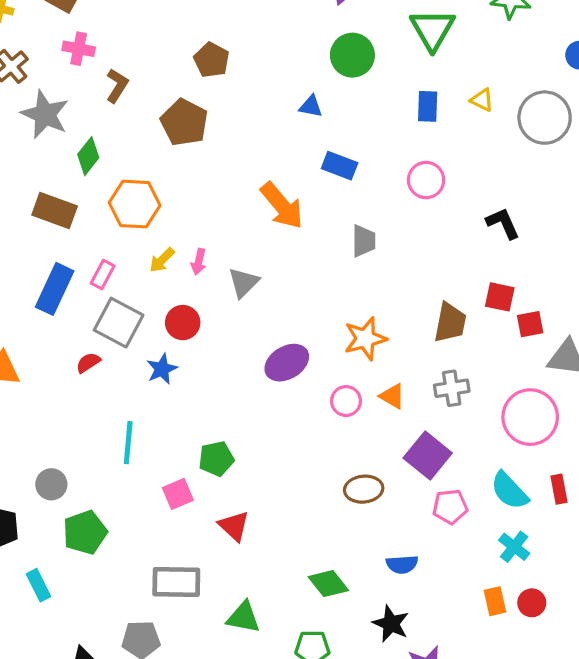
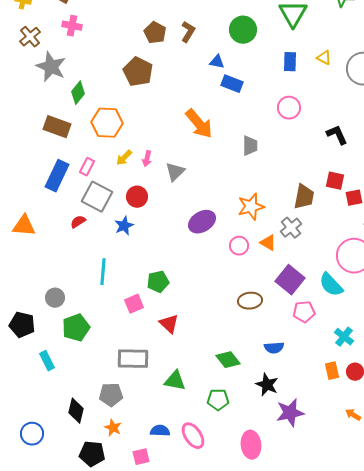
brown L-shape: (117, 86) -> (188, 32), moved
blue rectangle: (340, 166) -> (232, 84), moved
gray cross: (452, 388) -> (291, 228), moved, turned -30
cyan semicircle: (509, 491) -> (331, 285), moved

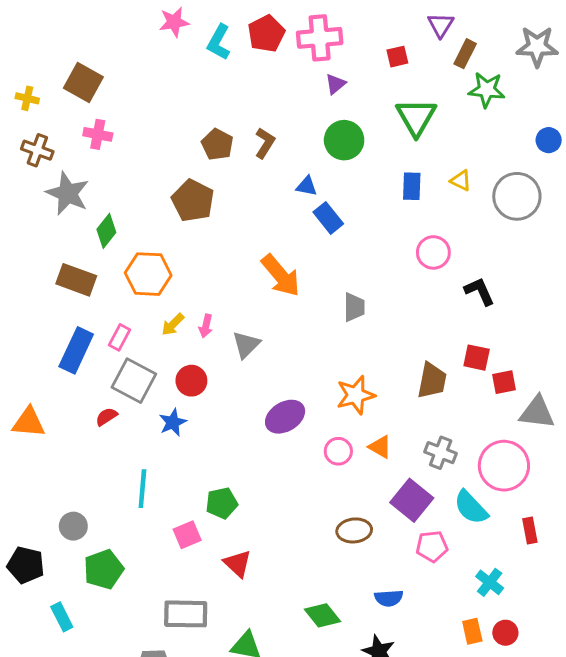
brown cross: (30, 37) -> (37, 150), turned -30
blue rectangle: (232, 84) -> (328, 218), turned 30
pink circle: (289, 108) -> (433, 252), moved
gray cross: (291, 228) -> (441, 453), moved, turned -30

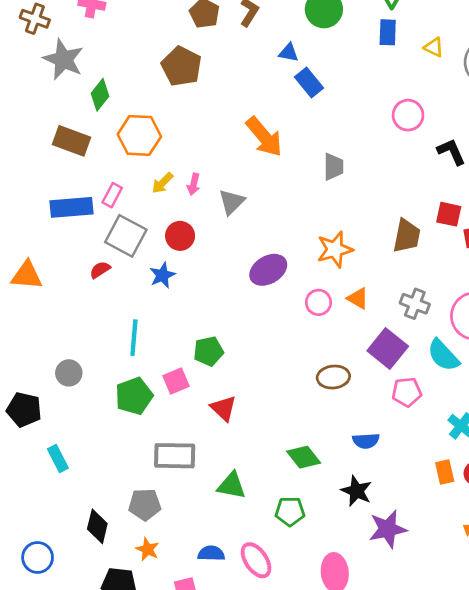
blue rectangle: (412, 186) -> (388, 32), moved
blue rectangle: (76, 350) -> (71, 207), turned 60
green pentagon: (104, 569) -> (134, 396), moved

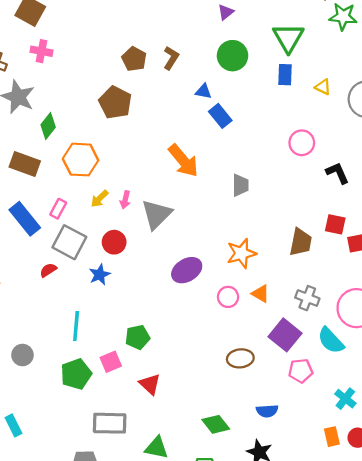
gray triangle: (232, 202) -> (157, 214), size x1.4
blue rectangle: (71, 207) -> (25, 219), turned 56

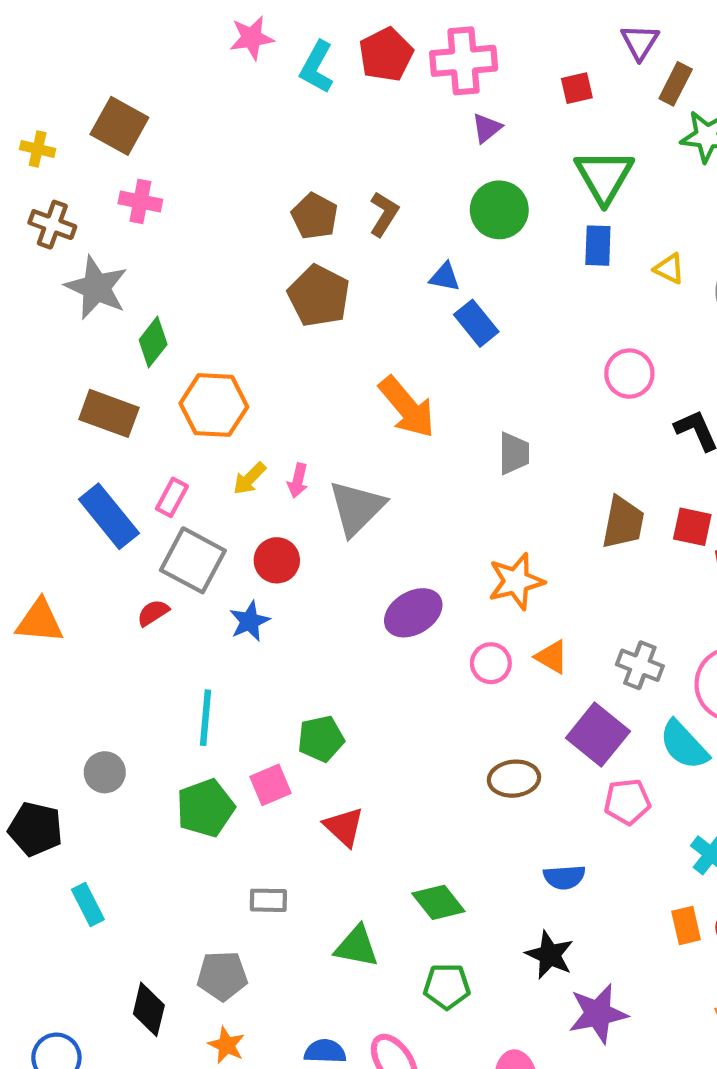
brown pentagon: (115, 103) -> (319, 296), moved
brown trapezoid: (301, 242) -> (623, 523), moved
gray rectangle: (110, 423) -> (268, 900), size x0.6
green diamond: (216, 424) -> (438, 902), moved

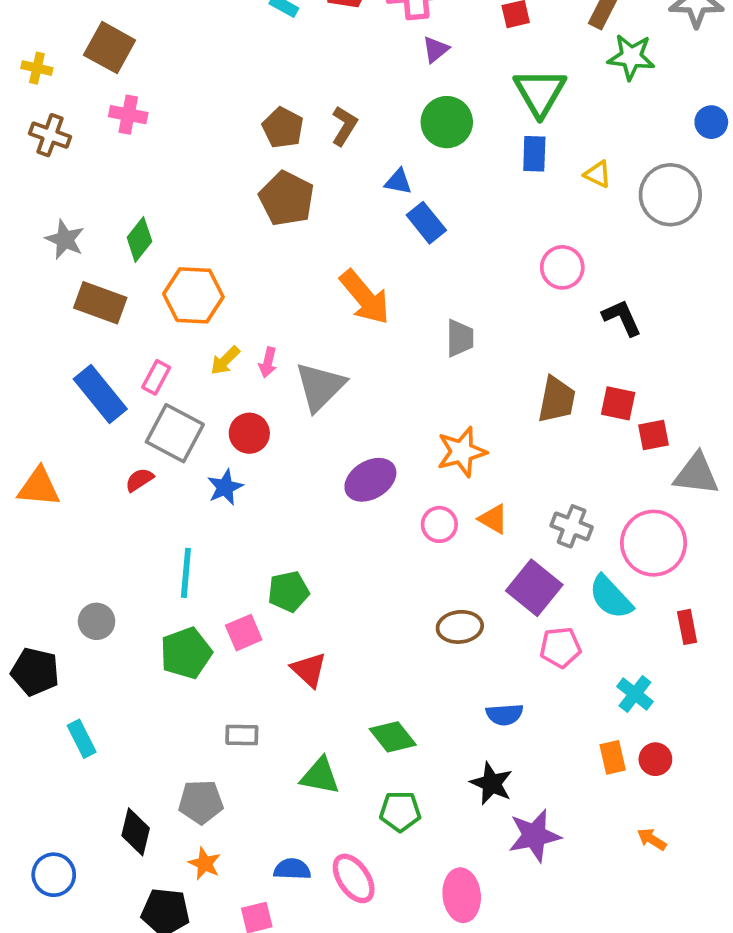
gray star: (96, 288) -> (65, 239), moved, size x0.7

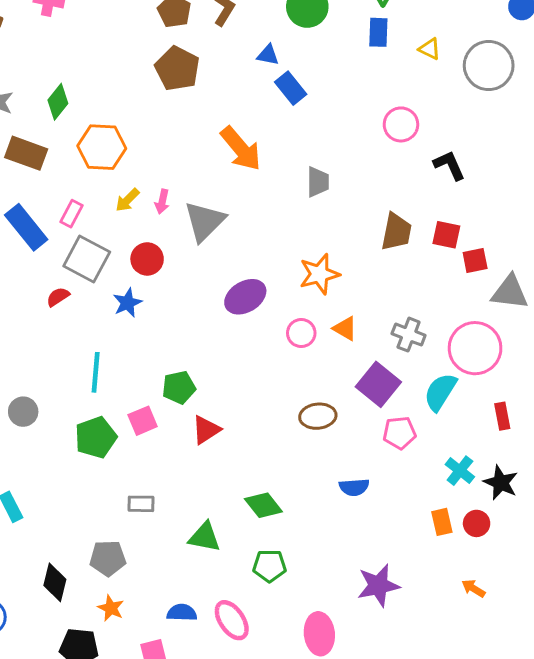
cyan semicircle: (611, 597) -> (440, 392), turned 75
red triangle: (309, 670) -> (206, 430), moved, turned 44
black star: (491, 783) -> (501, 483), moved

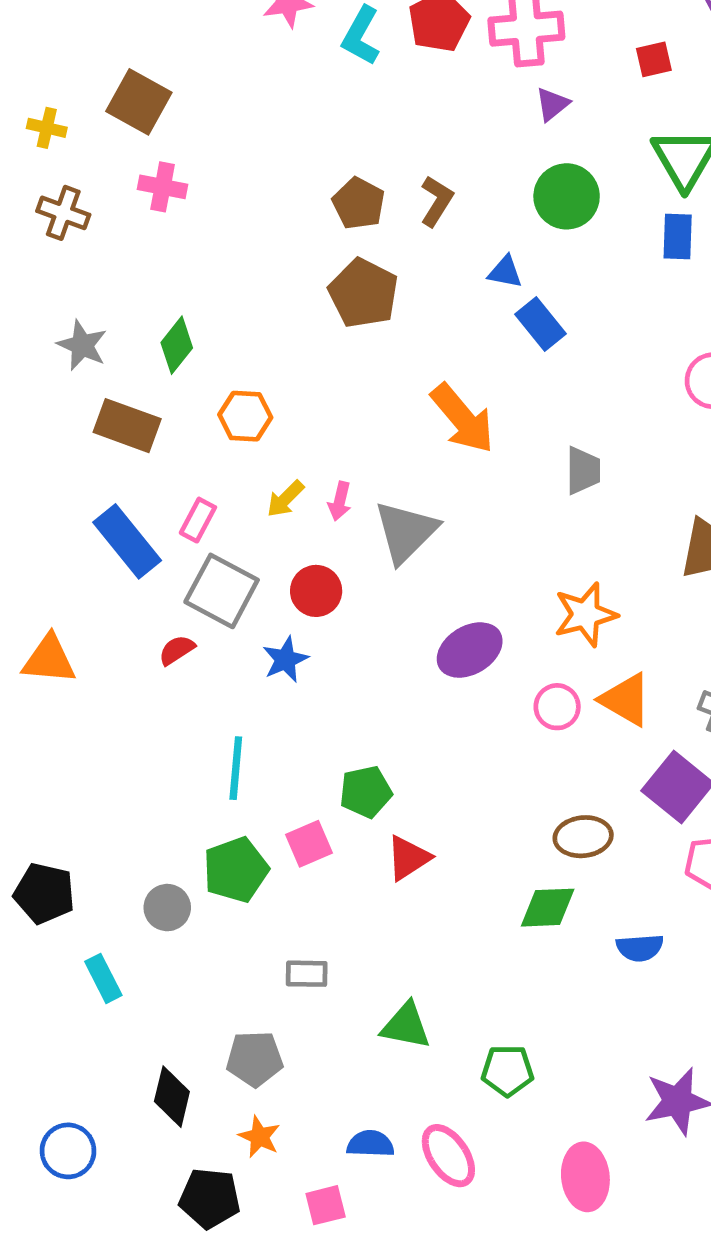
orange hexagon: (102, 147) -> (245, 416), size x0.7
orange triangle: (345, 328) -> (626, 700), size x1.4
gray circle: (23, 412) -> (167, 908), moved
green diamond: (263, 505) -> (548, 908), moved, turned -54

